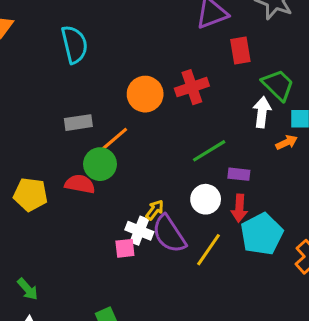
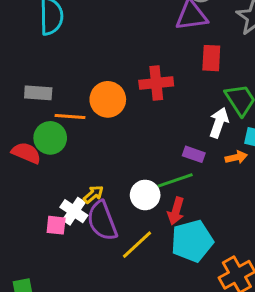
orange circle: (145, 94) -> (108, 99), moved
orange line: (115, 139) -> (70, 116), turned 32
green line: (209, 151) -> (175, 180), moved
purple rectangle: (239, 174) -> (194, 154), moved

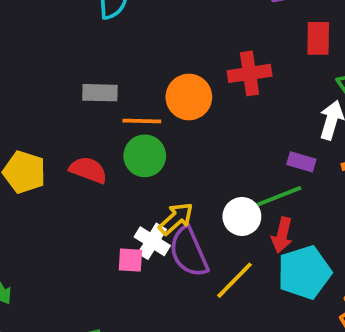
green circle: (50, 138) -> (145, 156), moved
yellow arrow: (93, 194) -> (176, 219), size x1.4

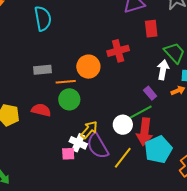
purple rectangle: (301, 162) -> (150, 93), turned 40
red arrow: (282, 235) -> (145, 132), size x1.5

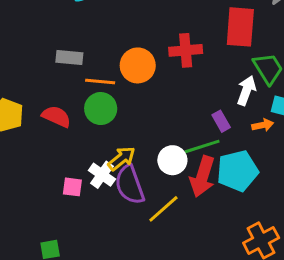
red rectangle: (151, 29) -> (240, 27), size x1.5
cyan pentagon: (158, 150) -> (237, 171), moved
pink square: (68, 154) -> (72, 187), moved

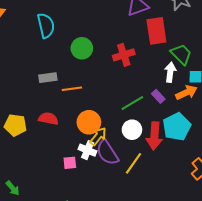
orange circle: (138, 65) -> (89, 122), moved
green circle: (101, 109) -> (82, 48), moved
orange arrow: (263, 125) -> (186, 92), size x1.5
green line: (202, 146) -> (132, 103), moved

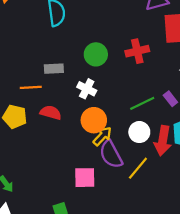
green circle: (82, 48) -> (96, 54), moved
orange line: (72, 89) -> (31, 87), moved
white cross: (88, 150) -> (87, 89), moved
pink square: (70, 163) -> (85, 178), moved, size x1.5

